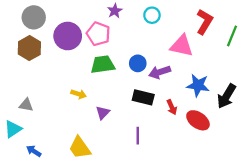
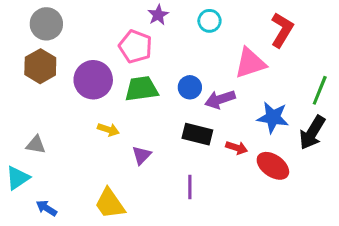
purple circle: (68, 36) -> (93, 80), moved
green line: (232, 36) -> (320, 90), moved
pink triangle: (182, 46) -> (250, 63), turned -30
red arrow: (172, 107) -> (237, 148), turned -48

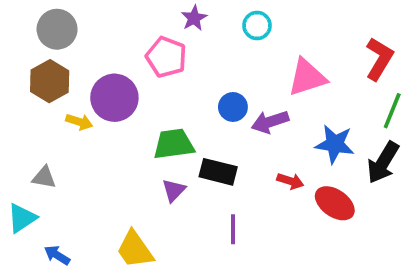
red L-shape: (282, 30) -> (379, 59), moved
green trapezoid: (142, 89) -> (174, 144), moved
yellow arrow: (108, 130) -> (79, 122), moved
black rectangle: (197, 134) -> (218, 172), moved

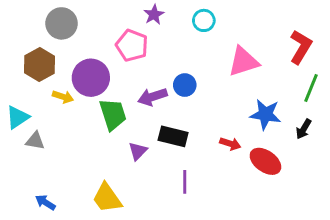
gray circle: (57, 29) -> (62, 23), moved
purple arrow: (270, 122) -> (152, 97), moved
green trapezoid: (174, 144) -> (113, 114), moved, turned 80
black arrow: (383, 163) -> (304, 129), size x0.6
cyan triangle: (22, 218) -> (17, 117), moved

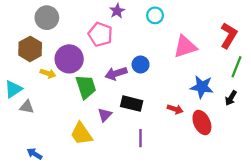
red ellipse: (265, 161) -> (202, 123), turned 30
yellow trapezoid: (107, 198) -> (81, 134), moved

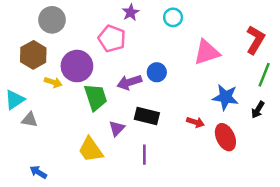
purple line: (141, 138) -> (144, 155), moved

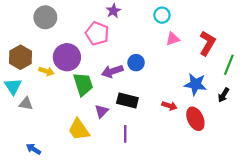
cyan circle: (173, 17) -> (162, 15), moved
red L-shape: (255, 40) -> (207, 43), moved
pink triangle: (207, 52) -> (173, 39), moved, size x0.6
brown hexagon: (33, 55) -> (21, 57), moved
cyan triangle: (15, 100) -> (13, 86), turned -30

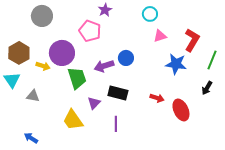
blue star: (195, 84) -> (176, 64), moved
gray triangle: (26, 104) -> (33, 96), moved

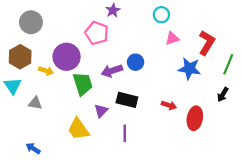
gray circle: (42, 16) -> (31, 22), moved
red ellipse: (181, 110) -> (195, 118), turned 35

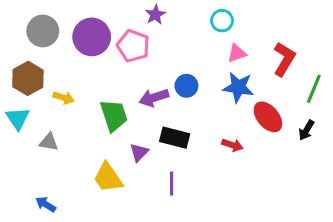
purple circle: (67, 57) -> (92, 37), moved
blue star: (189, 69) -> (238, 87), moved
red ellipse: (195, 118) -> (268, 117), moved, turned -50

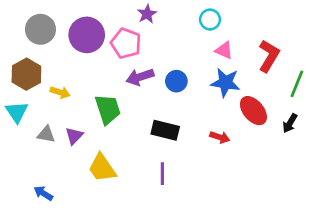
pink triangle: (237, 53) -> (224, 50), turned 42
purple arrow: (154, 98) -> (140, 77), moved
purple triangle: (139, 152) -> (74, 136), moved

